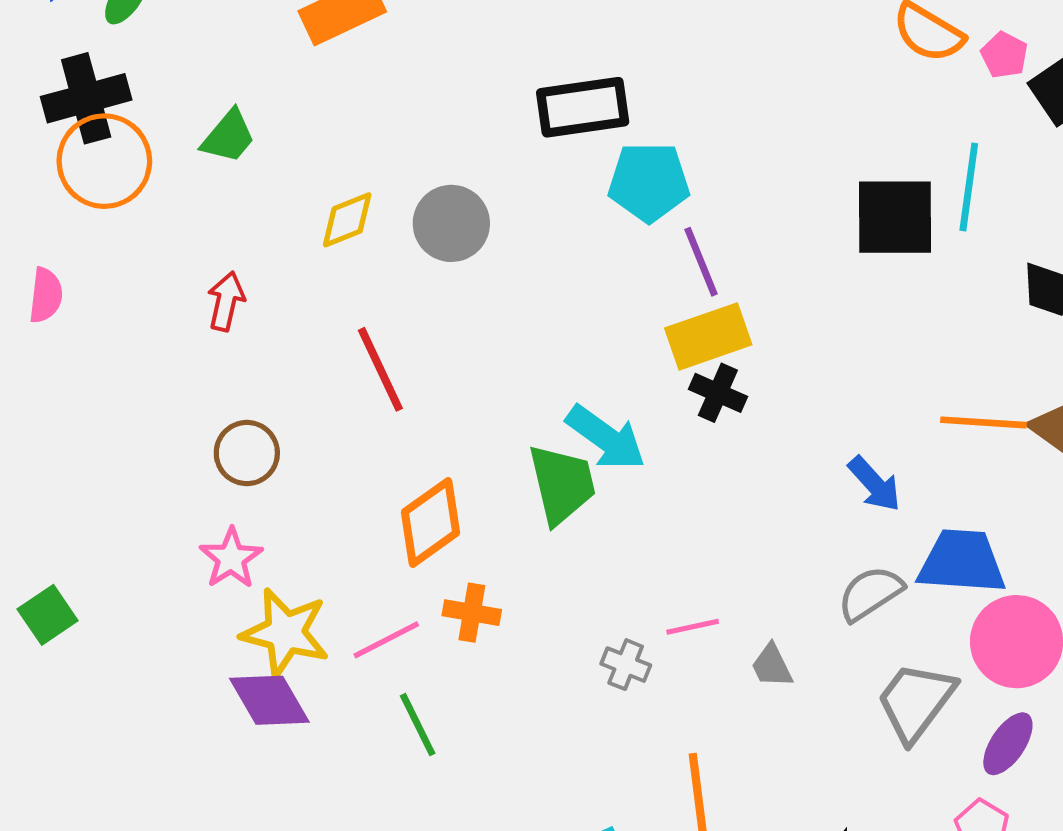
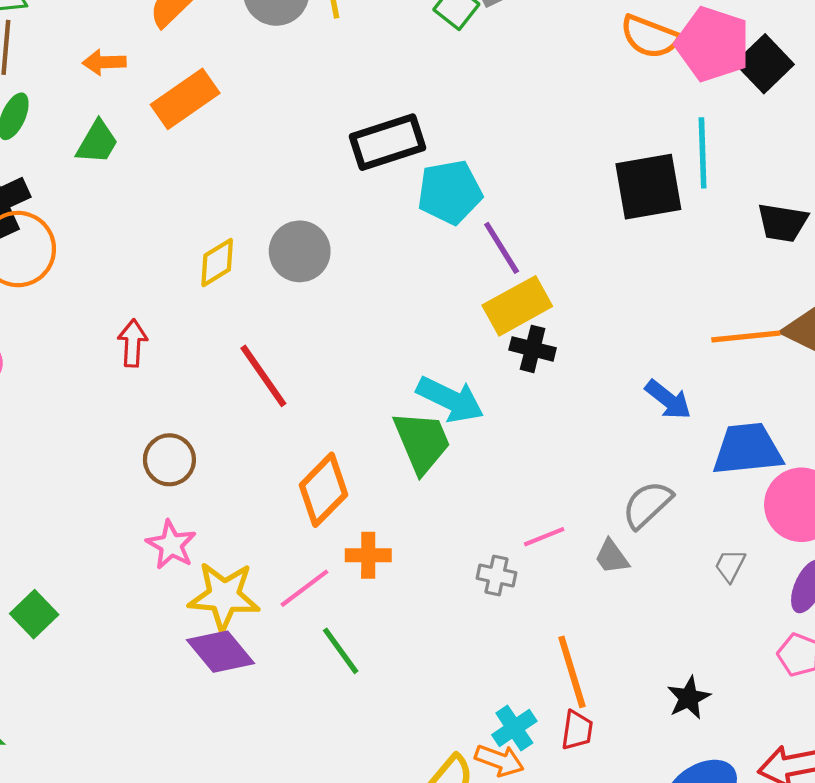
pink pentagon: (1004, 55) -> (713, 44), size x2.0
green trapezoid: (228, 137) -> (97, 142), moved
gray semicircle: (870, 593) -> (647, 505), moved
gray trapezoid: (916, 702) -> (730, 566), size x0.5

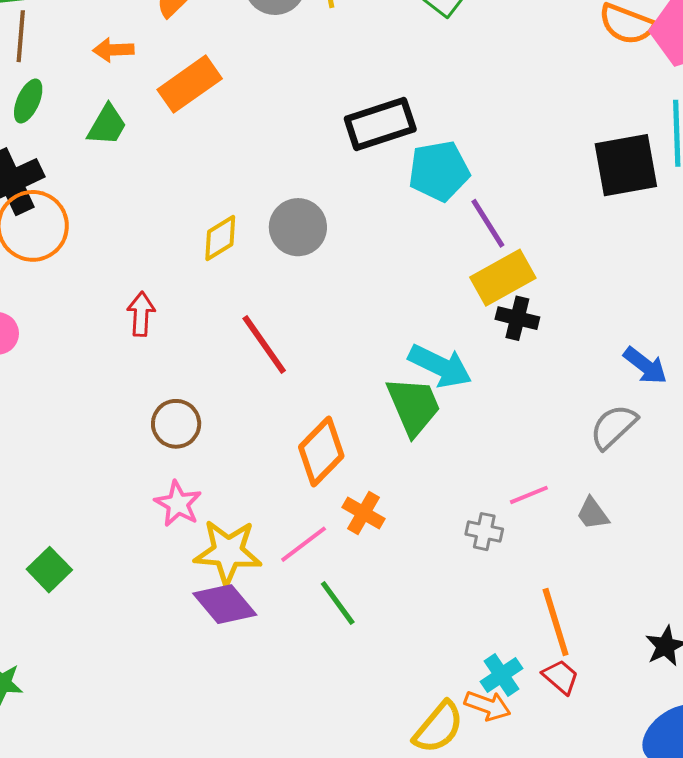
gray semicircle: (647, 505) -> (613, 427), moved
orange cross: (368, 555) -> (363, 513), turned 30
red trapezoid: (577, 730) -> (561, 677), turned -57

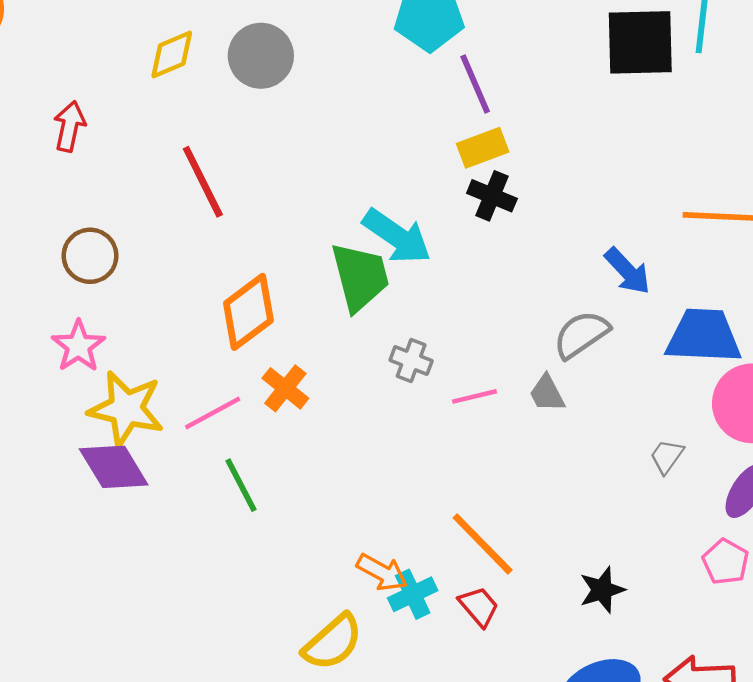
yellow rectangle: (503, 278) -> (483, 148), size x0.7
gray trapezoid: (593, 514) -> (547, 393), moved
gray cross: (484, 532) -> (411, 360), moved
orange line: (556, 622) -> (483, 544), turned -36
orange arrow: (488, 706) -> (382, 572), moved

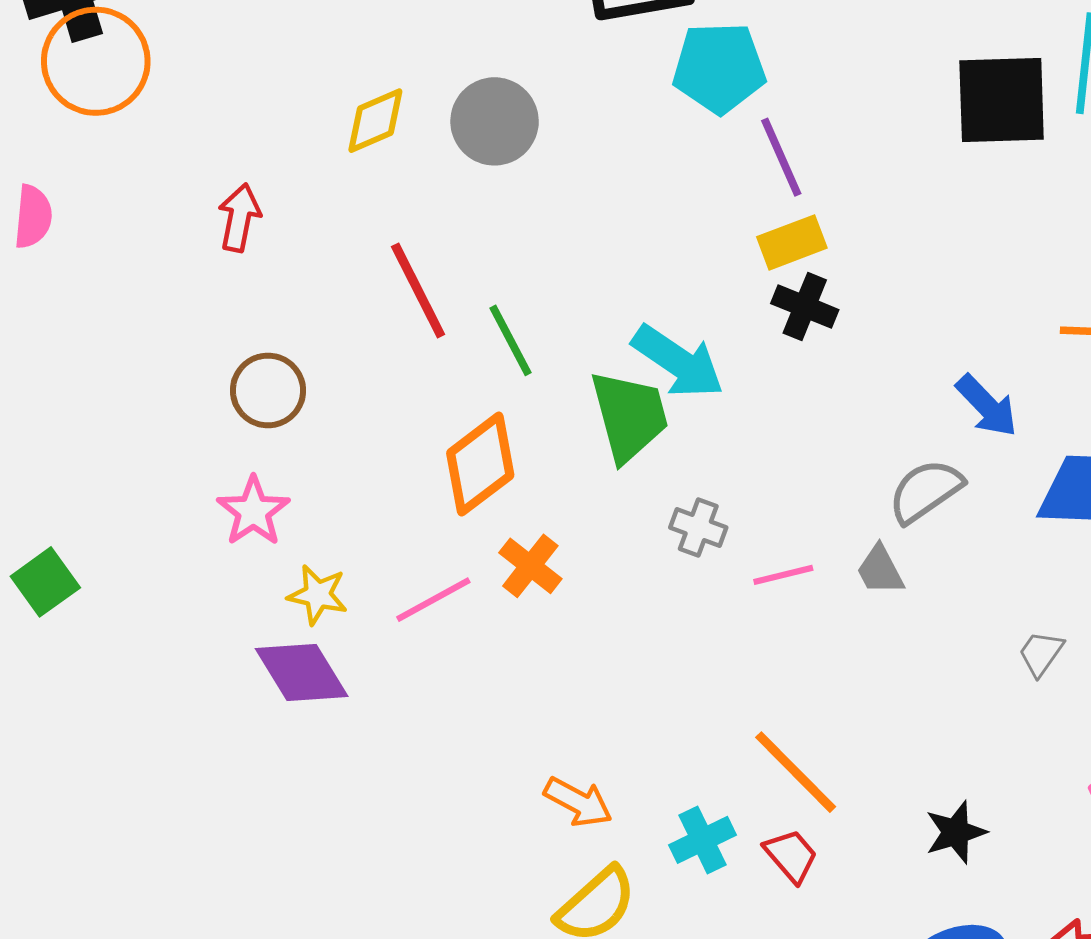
yellow star: (126, 409) -> (318, 595), size x0.6
green line: (241, 485) -> (511, 340), moved
orange arrow: (382, 572) -> (578, 802), moved

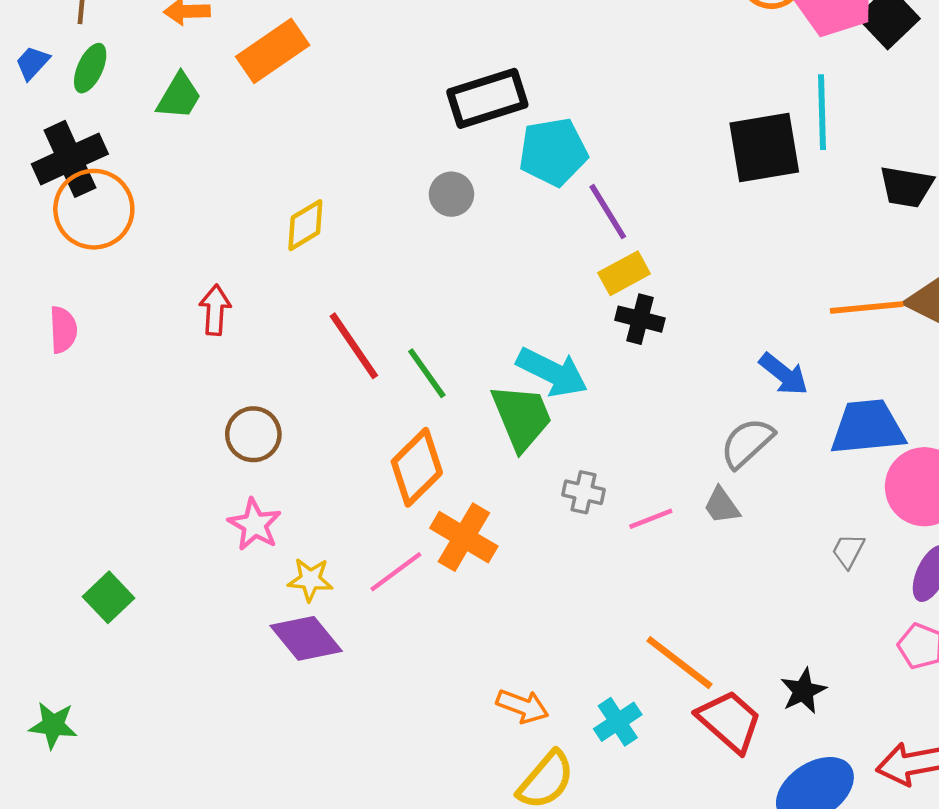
gray circle: (495, 121) -> (451, 194), moved, size x0.7
orange cross: (530, 566) -> (464, 537), size x1.4
red trapezoid: (791, 856) -> (730, 721), moved, size x1.6

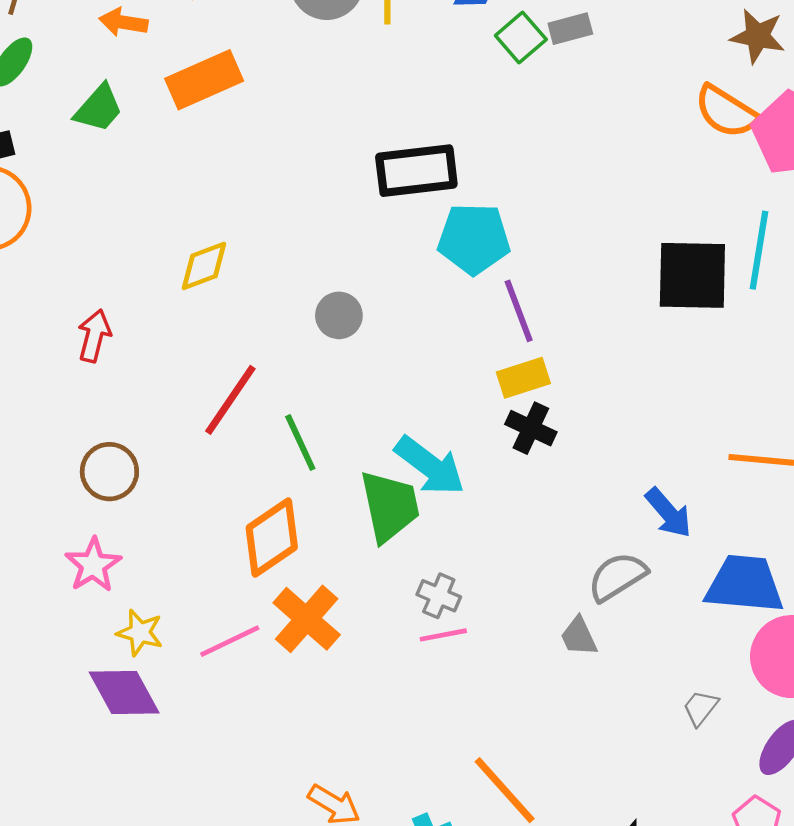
gray circle: (451, 194) -> (339, 315), moved
red line: (354, 346) -> (230, 400), turned 58
pink line: (651, 519) -> (443, 635), moved

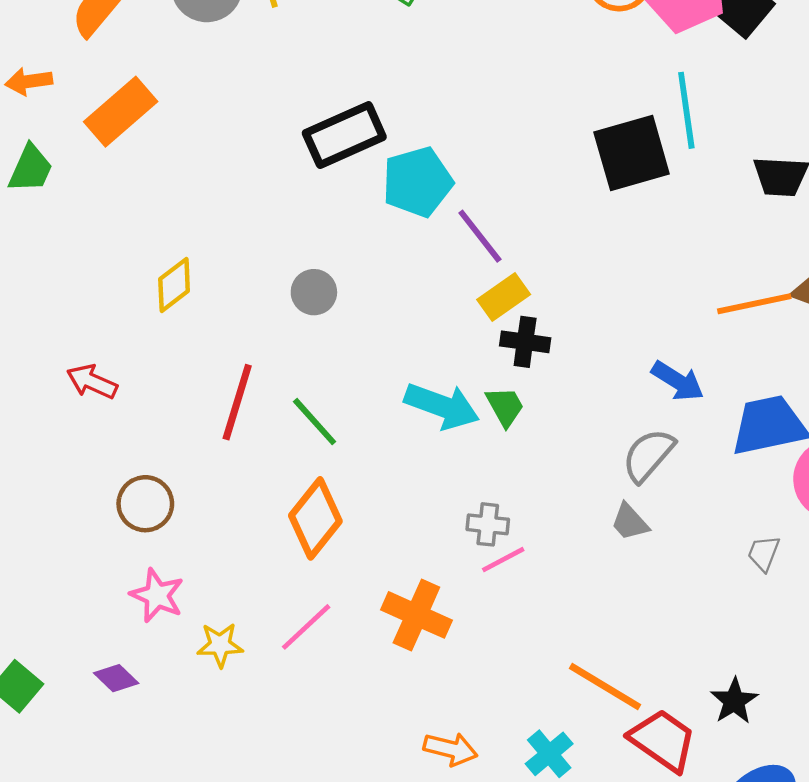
red arrow: (94, 336) -> (92, 382), turned -63
green trapezoid: (390, 506) -> (505, 406), moved, size x0.6
orange cross: (307, 619) -> (416, 615), moved
purple diamond: (124, 693) -> (116, 678), moved, size x0.6

